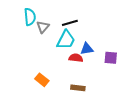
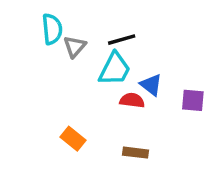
blue triangle: (87, 49) -> (151, 85), turned 48

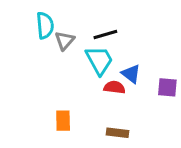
cyan trapezoid: (115, 69) -> (99, 60), turned -56
orange rectangle: (73, 139) -> (63, 121), turned 50

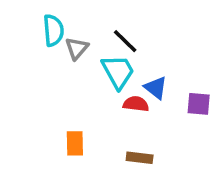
black line: (105, 35) -> (125, 41), turned 60

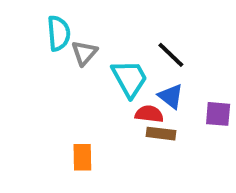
black line: (125, 41) -> (171, 55), moved
brown rectangle: (140, 158) -> (161, 134), moved

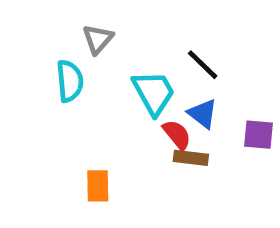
cyan semicircle: (59, 33) -> (70, 81), moved
gray triangle: (84, 53) -> (98, 39), moved
red semicircle: (149, 114) -> (177, 135), turned 44

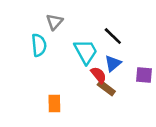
blue triangle: (203, 114) -> (113, 63), turned 42
brown rectangle: (191, 158) -> (106, 88), turned 30

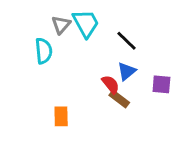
cyan trapezoid: (86, 52) -> (86, 23), moved

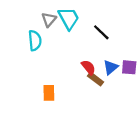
blue triangle: (127, 71) -> (111, 67), moved

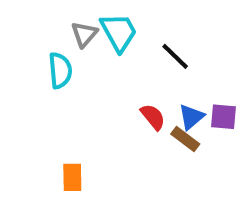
brown rectangle: (95, 79) -> (185, 139), moved
orange rectangle: (49, 93) -> (72, 177), moved

